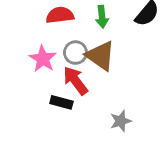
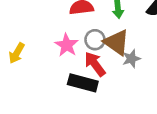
black rectangle: (61, 102) -> (83, 83), size x1.5
gray star: (121, 121) -> (131, 59), moved

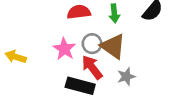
yellow arrow: (17, 53) -> (16, 57), turned 78
gray star: (131, 59) -> (126, 77), moved

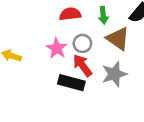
brown triangle: (113, 46) -> (118, 39), moved
gray star: (126, 77) -> (114, 74), size x1.5

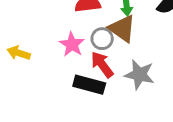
brown triangle: (118, 39) -> (122, 29), moved
gray star: (114, 74) -> (139, 75), turned 30

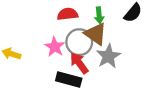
gray circle: (102, 39) -> (79, 42), size x1.5
gray star: (139, 75) -> (108, 56), moved, turned 30

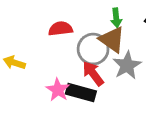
red semicircle: (68, 14) -> (61, 29), moved
pink star: (55, 47) -> (58, 90), moved

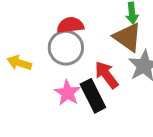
gray circle: (93, 49) -> (66, 48), moved
black rectangle: (81, 92) -> (93, 96), turned 48

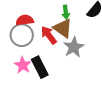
red arrow: (106, 75) -> (49, 35), moved

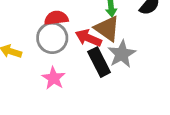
red arrow: (49, 35) -> (88, 38), turned -30
black rectangle: (40, 67) -> (99, 62), moved

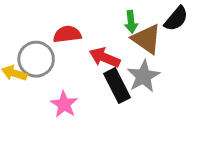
brown triangle: (107, 29) -> (147, 39), moved
gray circle: (52, 38) -> (36, 59), moved

